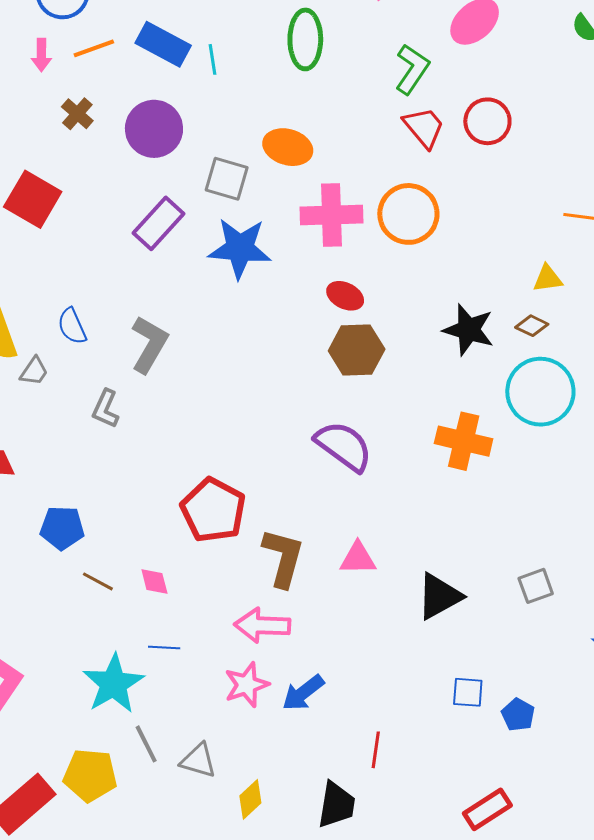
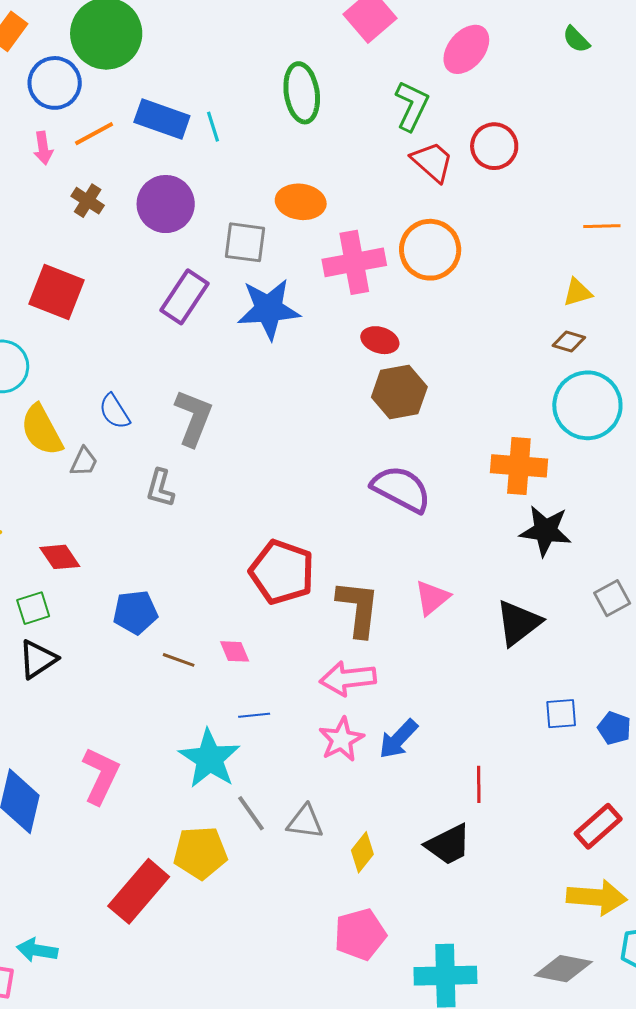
black star: (469, 330) -> (546, 531), moved
pink triangle: (358, 558) -> (432, 598), turned -30
black trapezoid: (336, 805) -> (448, 845), turned 63

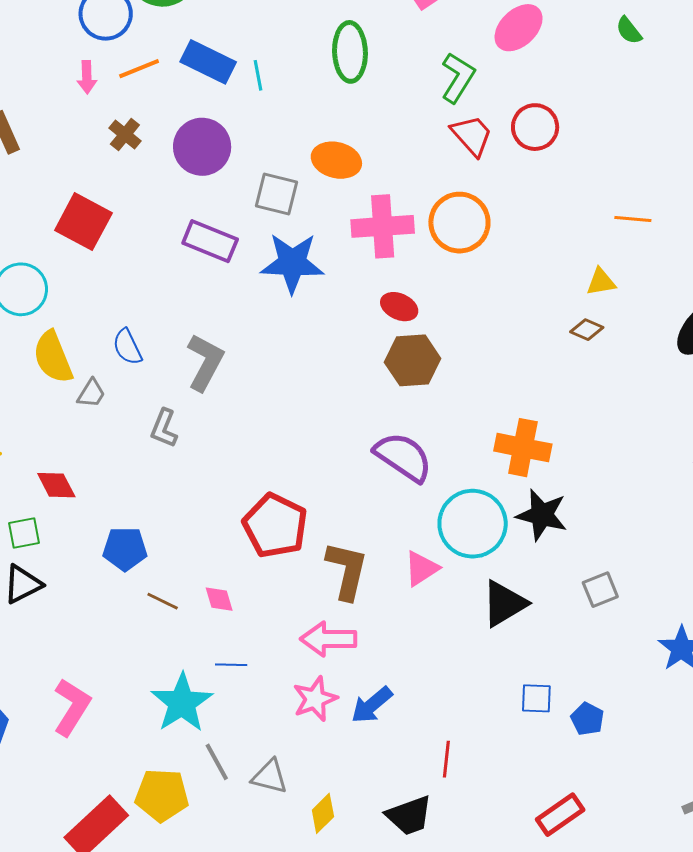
purple rectangle: (184, 297) -> (210, 241), turned 72
cyan circle: (587, 405) -> (473, 524), moved

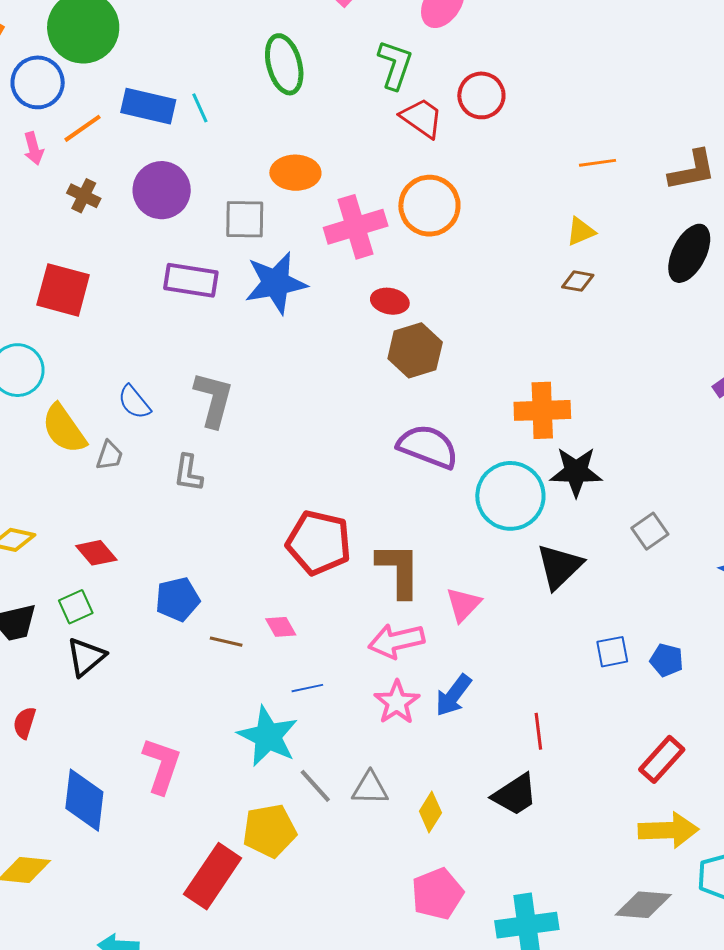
pink triangle: (421, 568) -> (463, 604), moved

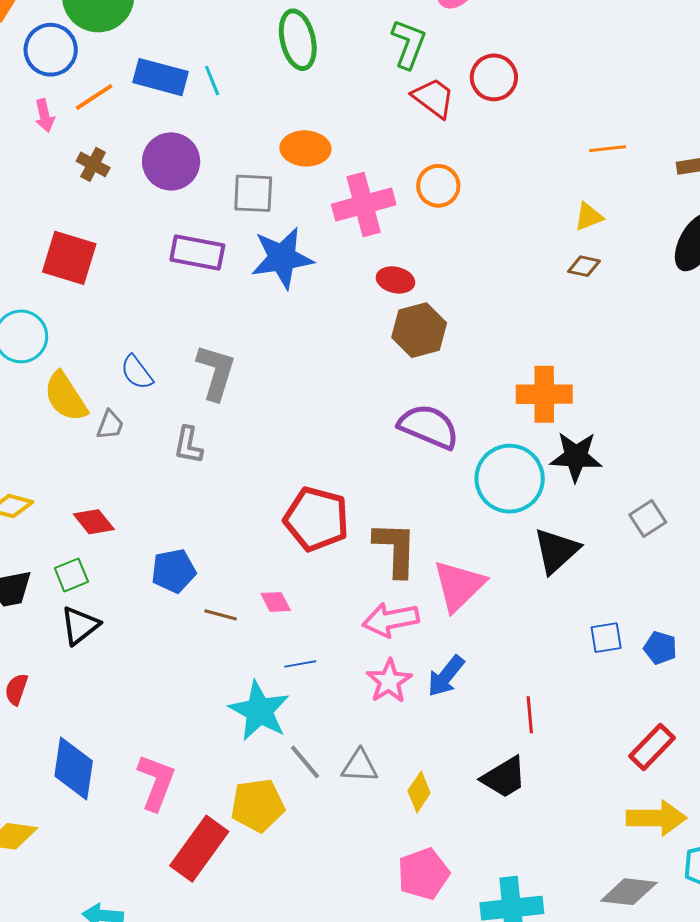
orange circle: (429, 206) -> (438, 186), size x0.7
pink triangle: (463, 604) -> (459, 586), size x1.5
pink L-shape: (162, 765) -> (156, 782), moved

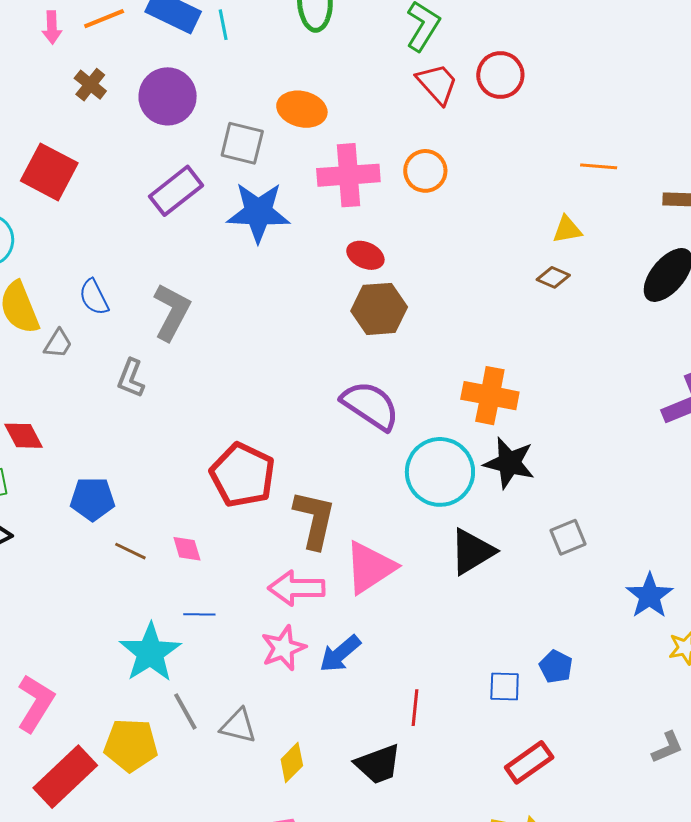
purple rectangle: (197, 252) -> (176, 191), turned -60
blue square: (606, 638) -> (505, 687), moved

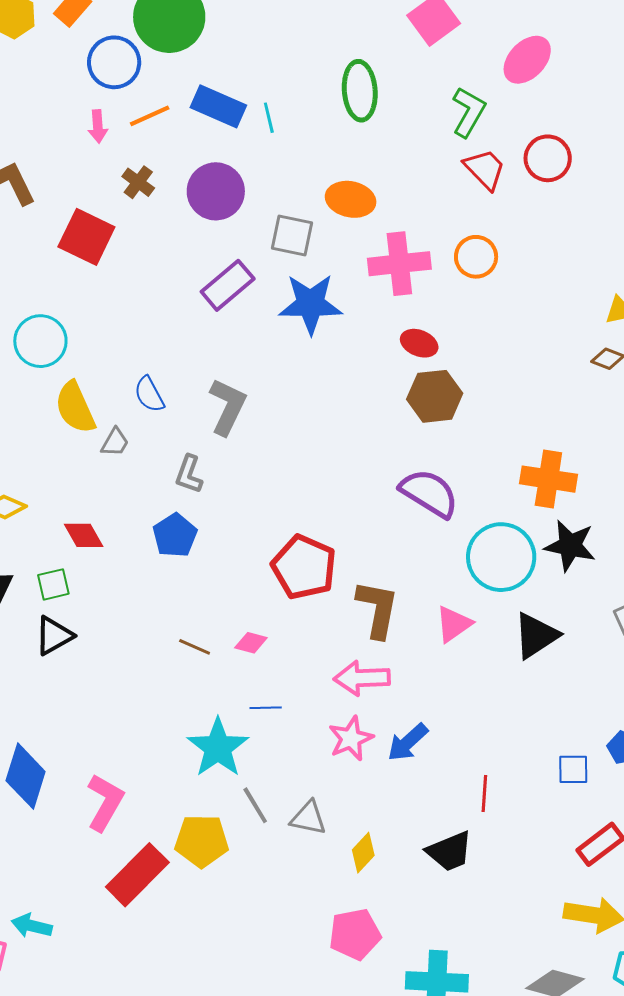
red square: (49, 172) -> (86, 237), moved
blue pentagon: (92, 499) -> (175, 535), moved, turned -30
pink diamond: (187, 549) -> (251, 643), turned -56
pink triangle: (370, 567) -> (454, 624), moved, size x0.7

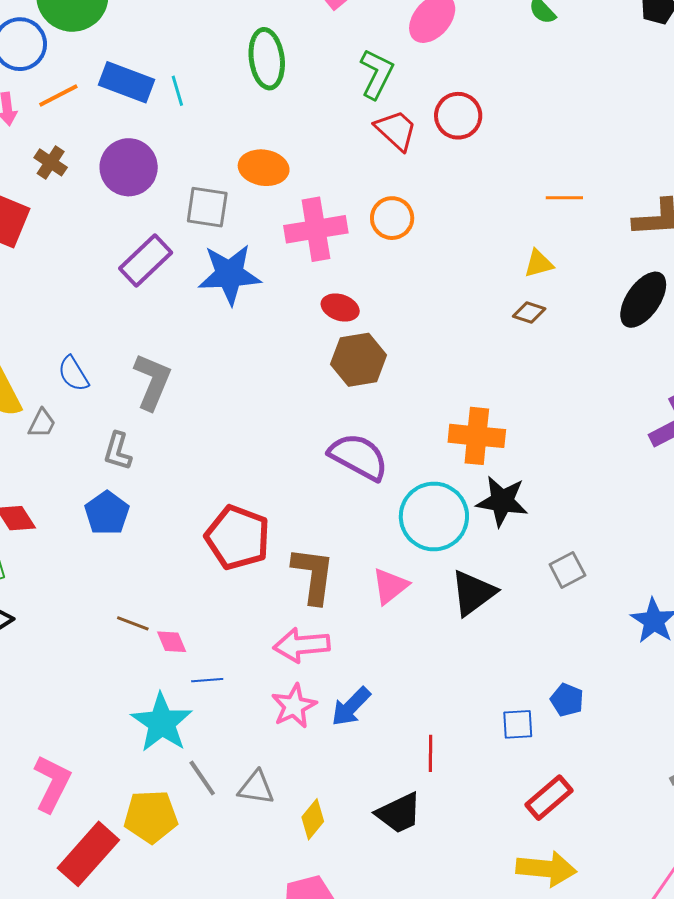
pink diamond: (251, 643) -> (172, 642), moved, turned 56

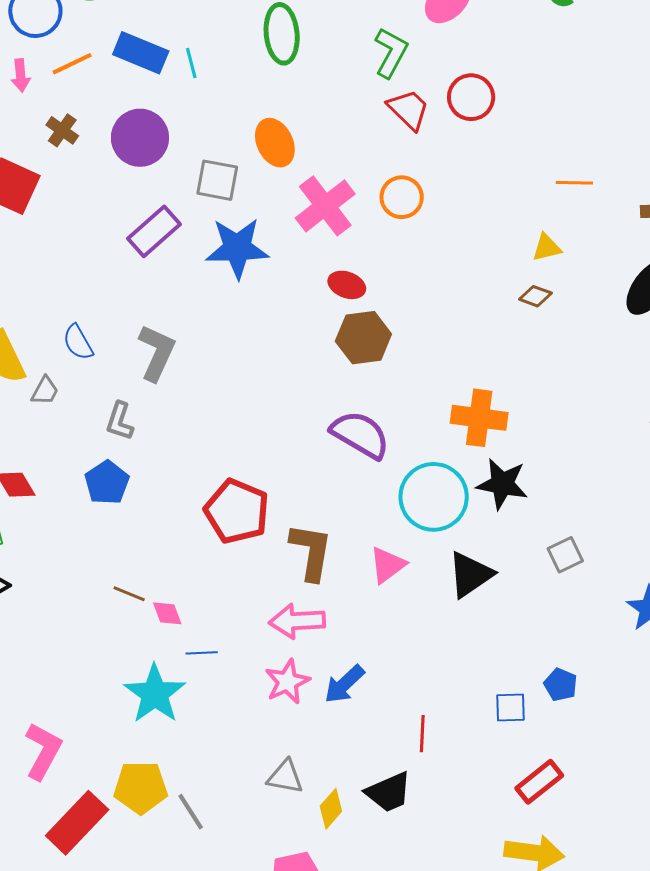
orange ellipse: (264, 168) -> (275, 143), turned 54
pink cross: (316, 229) -> (325, 206), turned -30
gray line: (202, 778) -> (191, 812), moved
gray triangle: (256, 788) -> (285, 777), moved
yellow diamond: (313, 819) -> (331, 809), moved

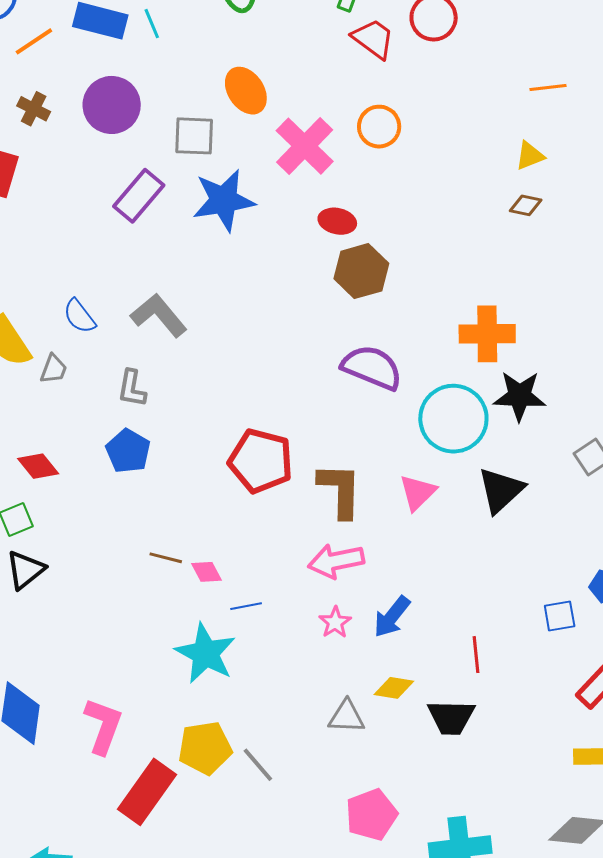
gray L-shape: (157, 353) -> (159, 315), turned -56
pink star: (287, 682) -> (335, 622), size x0.7
black trapezoid: (389, 792) -> (451, 717), turned 33
yellow diamond: (331, 809) -> (394, 688), moved, turned 66

